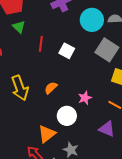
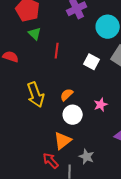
white square: (67, 51) -> (92, 62), moved
white circle: (67, 116) -> (73, 115), moved

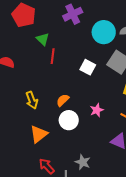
green triangle: (35, 34) -> (43, 39), moved
yellow arrow: (36, 95) -> (32, 100), size x0.7
orange triangle: (63, 141) -> (39, 134), moved

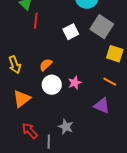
white square: (88, 67) -> (71, 32), turned 35
pink star: (97, 110) -> (75, 83), moved

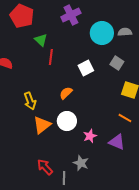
gray square: (102, 27) -> (117, 63), size x0.6
orange semicircle: (46, 65) -> (66, 93), moved
pink star: (75, 83) -> (90, 136), moved
orange triangle: (22, 99) -> (42, 125), moved

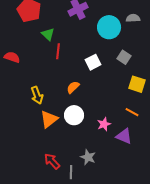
gray semicircle: (125, 32) -> (133, 18), moved
pink star: (90, 136) -> (104, 124), moved

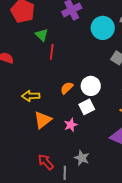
white square: (93, 62) -> (87, 107), moved
yellow arrow: (37, 95) -> (31, 96), turned 108
white circle: (74, 115) -> (91, 86), moved
pink star: (104, 124) -> (71, 125), moved

